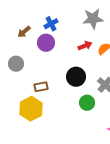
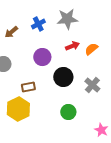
gray star: (93, 19) -> (67, 19), moved
purple circle: (46, 43) -> (42, 57), moved
green circle: (87, 103) -> (68, 112), moved

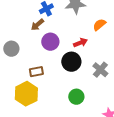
brown arrow: (11, 32) -> (37, 25), moved
red arrow: (72, 46) -> (80, 43), moved
orange semicircle: (91, 49) -> (99, 25), moved

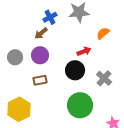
purple circle: (50, 42) -> (40, 55), moved
yellow hexagon: (26, 94) -> (19, 109), moved
green circle: (76, 97) -> (80, 105), size x1.6

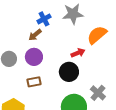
orange semicircle: (103, 33) -> (97, 35), size x1.5
gray cross: (104, 78) -> (98, 93), moved

